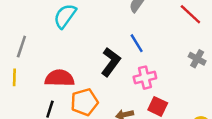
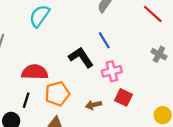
black L-shape: (111, 62) -> (81, 57), turned -70

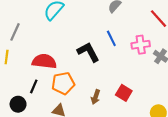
pink cross: (112, 71) -> (141, 45), moved
brown arrow: (94, 105) -> (96, 97), turned -64

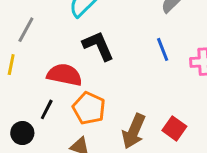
black L-shape: (88, 52) -> (98, 46), moved
orange pentagon: (63, 83) -> (89, 108), turned 30
brown arrow: (96, 97) -> (134, 131), size x1.6

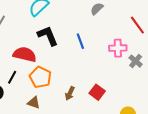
blue line: (163, 49) -> (80, 41), moved
brown arrow: (134, 131) -> (70, 93), size x0.6

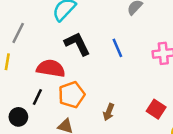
orange pentagon: (40, 77) -> (72, 95), turned 30
red square: (97, 92) -> (156, 109), moved

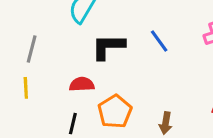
black L-shape: (77, 44) -> (108, 47), turned -52
red semicircle: (51, 68) -> (82, 84), size x0.7

